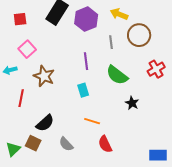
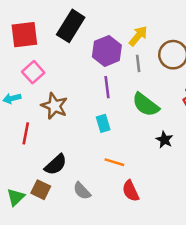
yellow arrow: (119, 14) -> (138, 36), moved, turned 108
red square: (20, 19) -> (24, 35), size x1.6
purple hexagon: (86, 19) -> (107, 51), moved

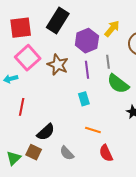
gray line: (138, 63) -> (108, 62), moved
pink square: (33, 72) -> (28, 58), size x1.4
brown star: (54, 106) -> (58, 65), moved

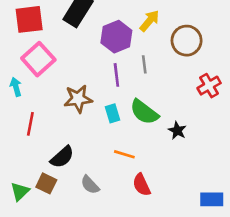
brown star: (58, 65) -> (78, 99), moved, turned -30
cyan arrow: (11, 79) -> (16, 87), turned 88
green semicircle: (118, 84) -> (144, 112), moved

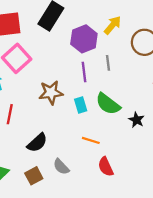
brown square: (46, 183) -> (34, 176), moved, turned 36

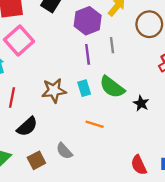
brown star: (51, 93) -> (54, 91), moved
black semicircle: (37, 143) -> (27, 127), moved
red semicircle: (106, 167) -> (139, 165), moved

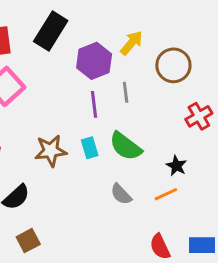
black star: (141, 103) -> (176, 166), moved
orange line: (95, 124) -> (166, 194), moved, turned -42
gray semicircle: (64, 151) -> (121, 194), moved

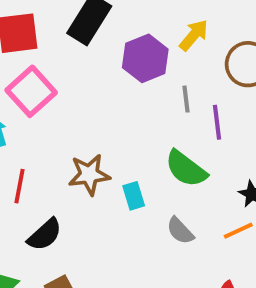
purple line: (94, 104) -> (217, 122), moved
cyan rectangle: (90, 148) -> (134, 196), moved

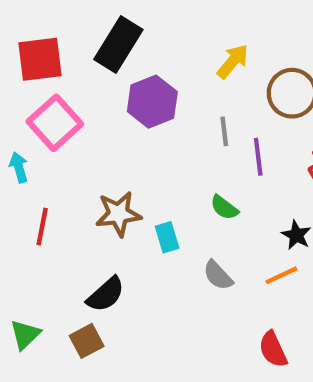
purple hexagon: (145, 58) -> (152, 102), moved
green semicircle: (186, 169) -> (224, 208), size x0.6
black semicircle: (45, 235) -> (106, 294), moved

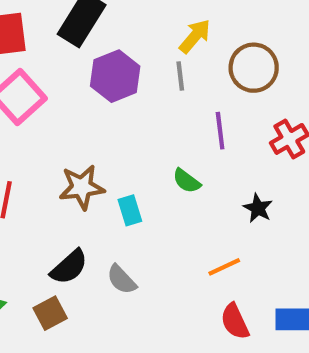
gray line: (224, 131) -> (180, 76), moved
gray semicircle: (218, 275) -> (122, 280), moved
orange line: (281, 275) -> (224, 267), moved

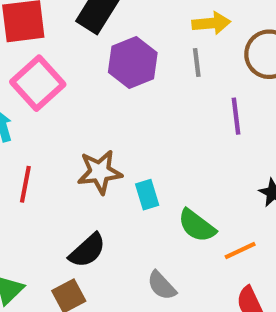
yellow arrow: (195, 36) -> (211, 23), turned 45
green semicircle: (187, 181) -> (197, 226), moved, size x1.4
gray semicircle: (122, 280) -> (162, 286), moved

